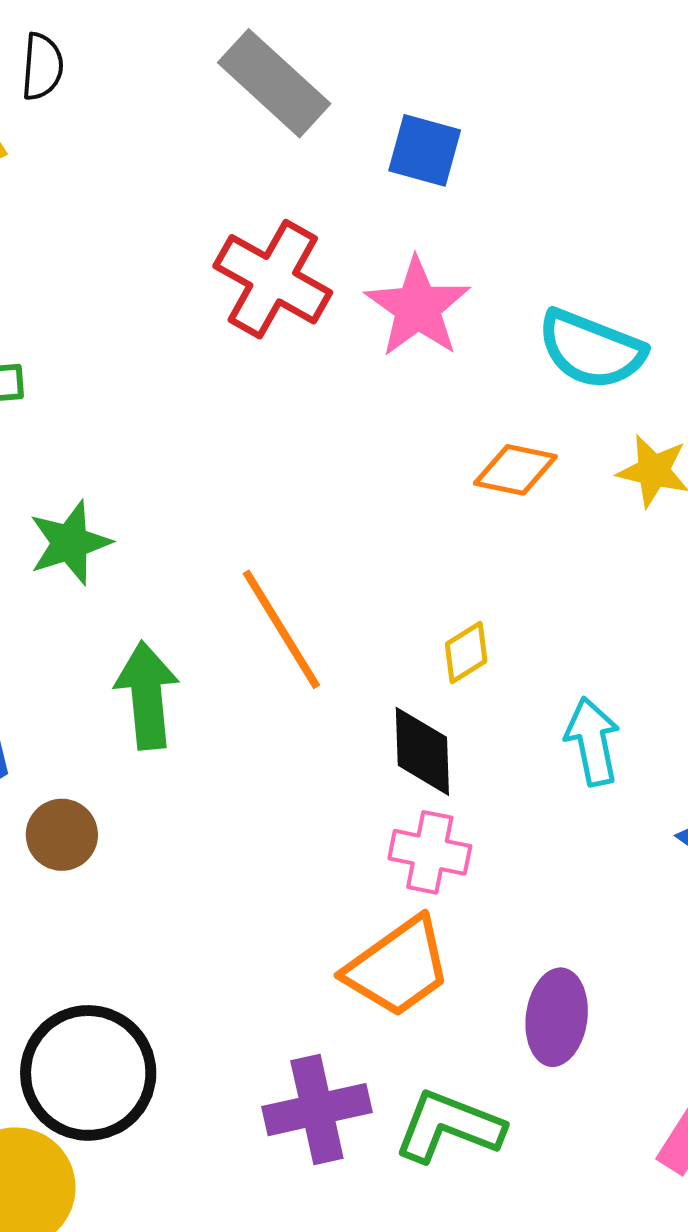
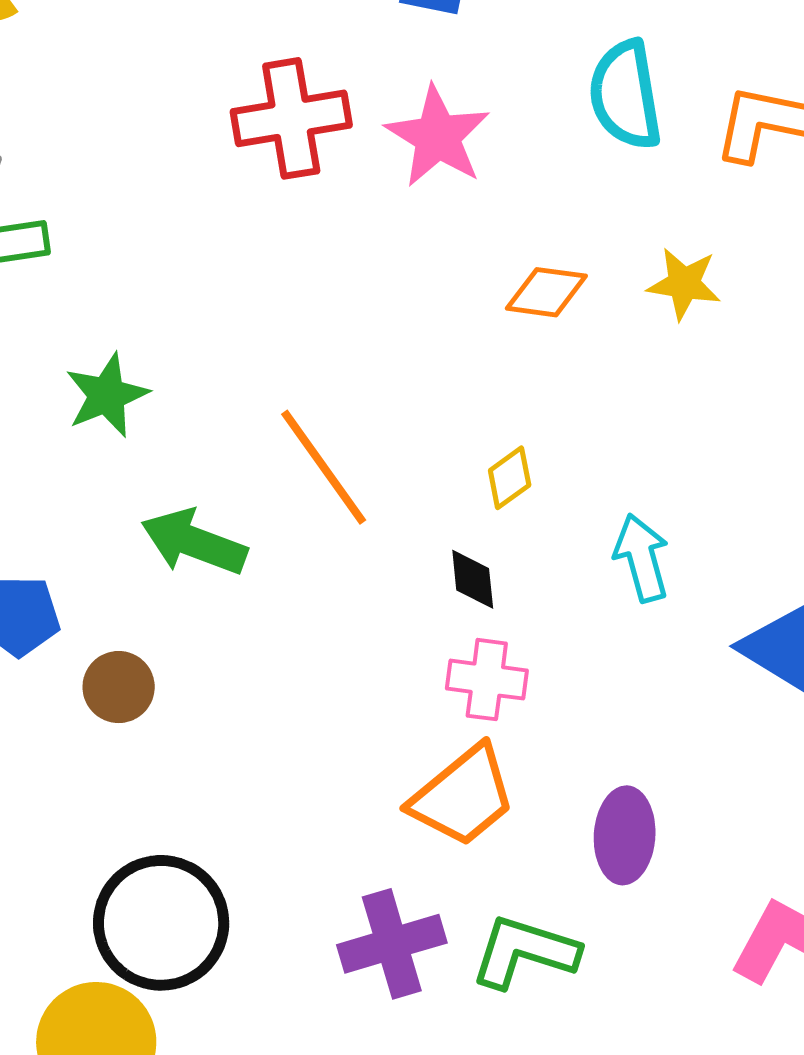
red cross: (273, 279) -> (291, 118), turned -35
cyan semicircle: (591, 349) -> (625, 95), moved, turned 63
green arrow: (147, 695) -> (194, 542), turned -60
black diamond: (422, 751) -> (473, 579), size x0.7

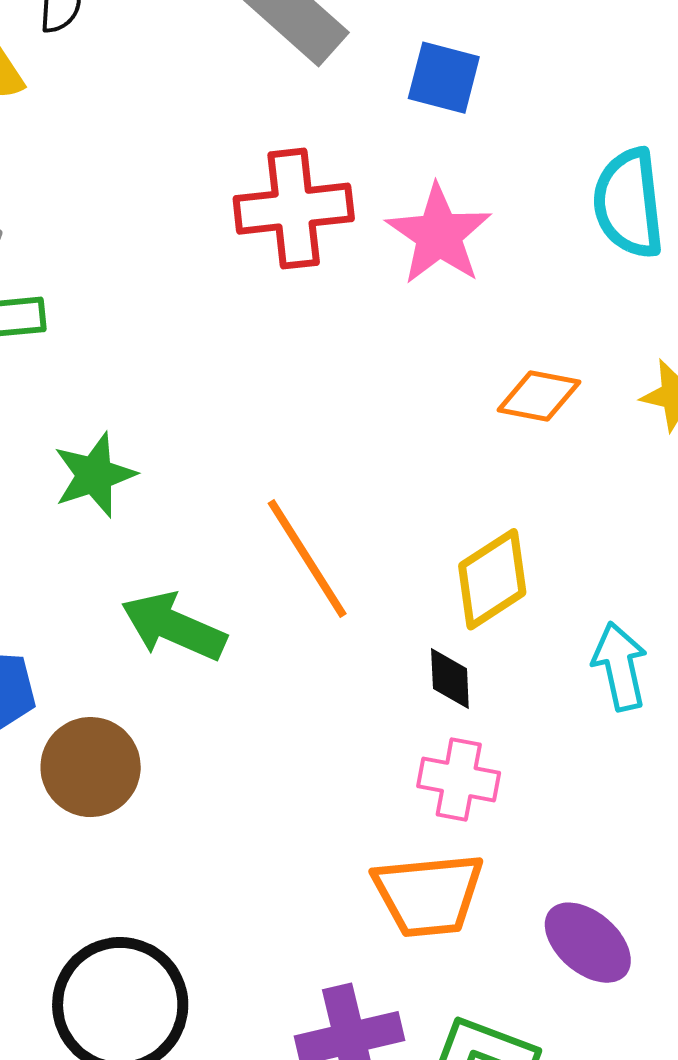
yellow diamond: (510, 478) -> (492, 579), size x1.6
brown circle: (119, 687) -> (91, 767), size x1.4
orange trapezoid: (463, 796) -> (428, 895), turned 31
purple ellipse: (625, 835) -> (588, 943), turned -56

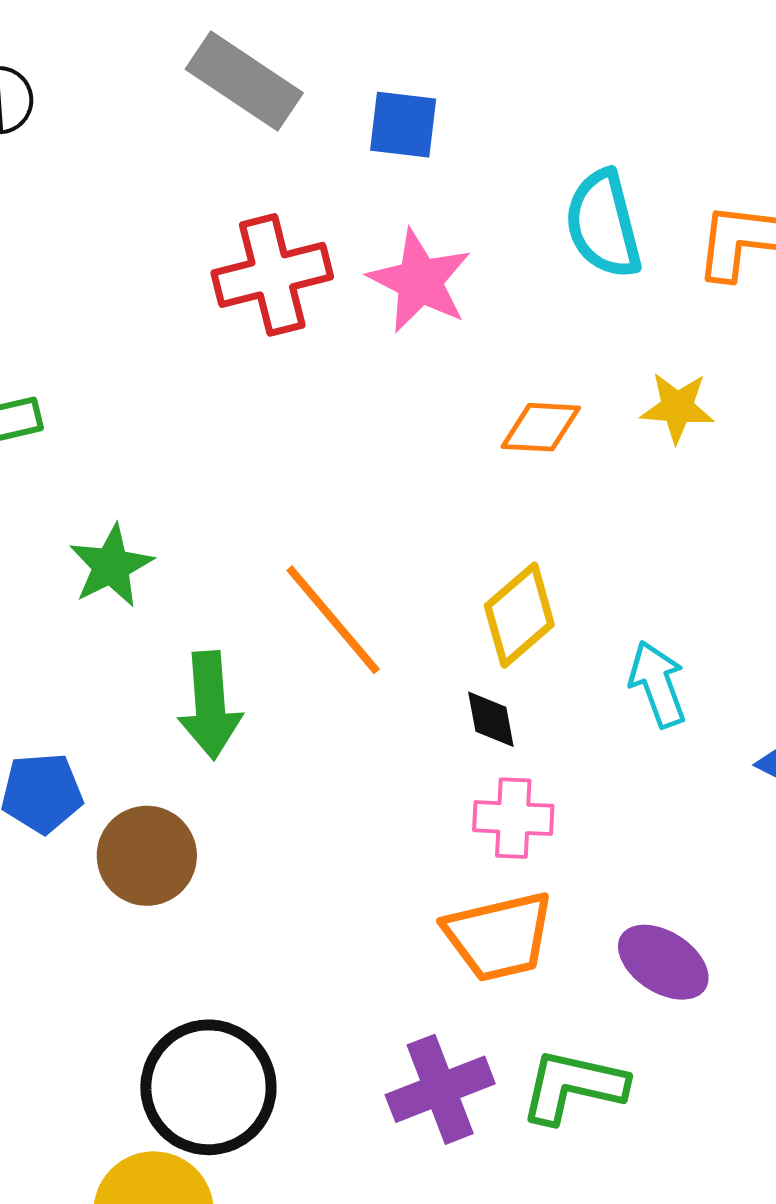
green arrow: (174, 626) -> (210, 705), turned -110

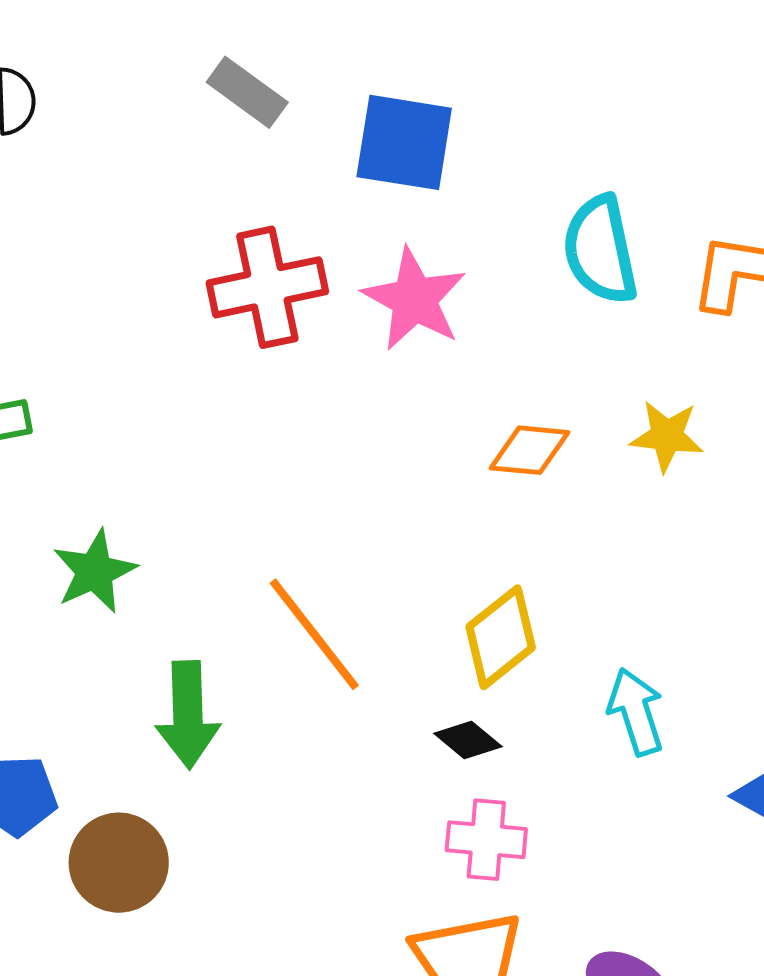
gray rectangle: (244, 81) -> (247, 92), size x0.7
blue square: (403, 125) -> (404, 142), size x1.4
black diamond: (491, 719) -> (468, 740), turned -42

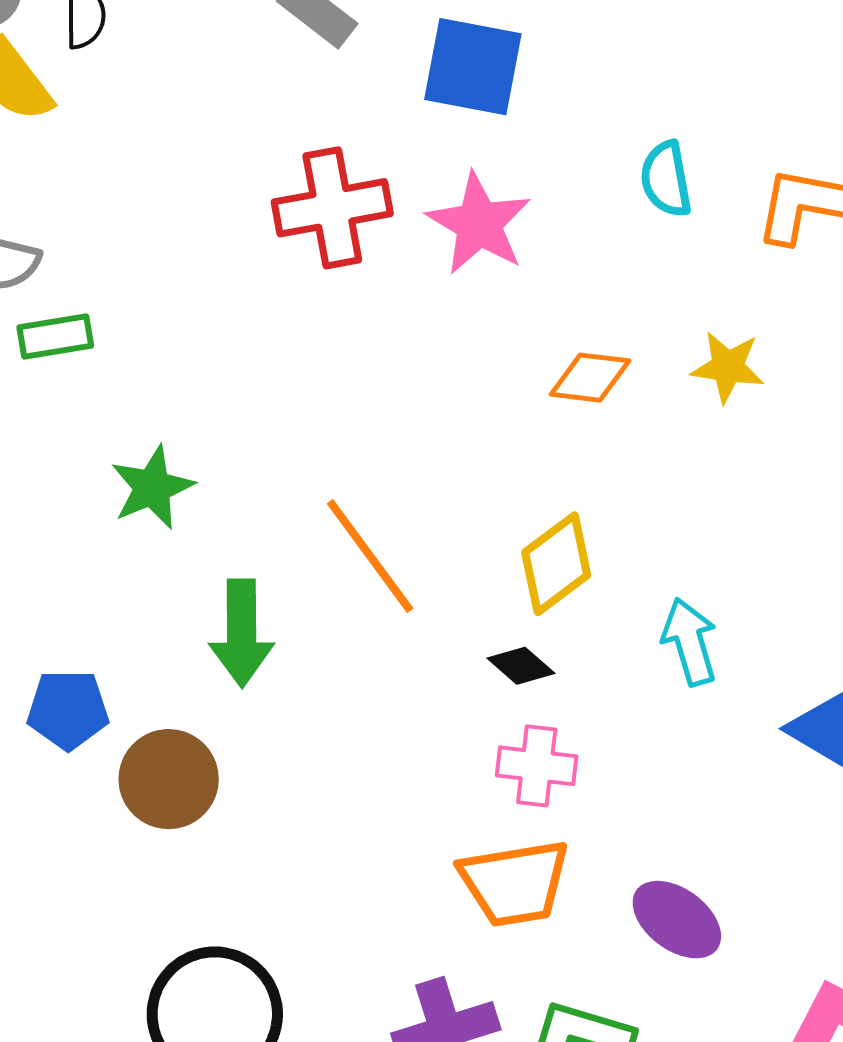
cyan semicircle: (600, 250) -> (666, 179), size x0.7

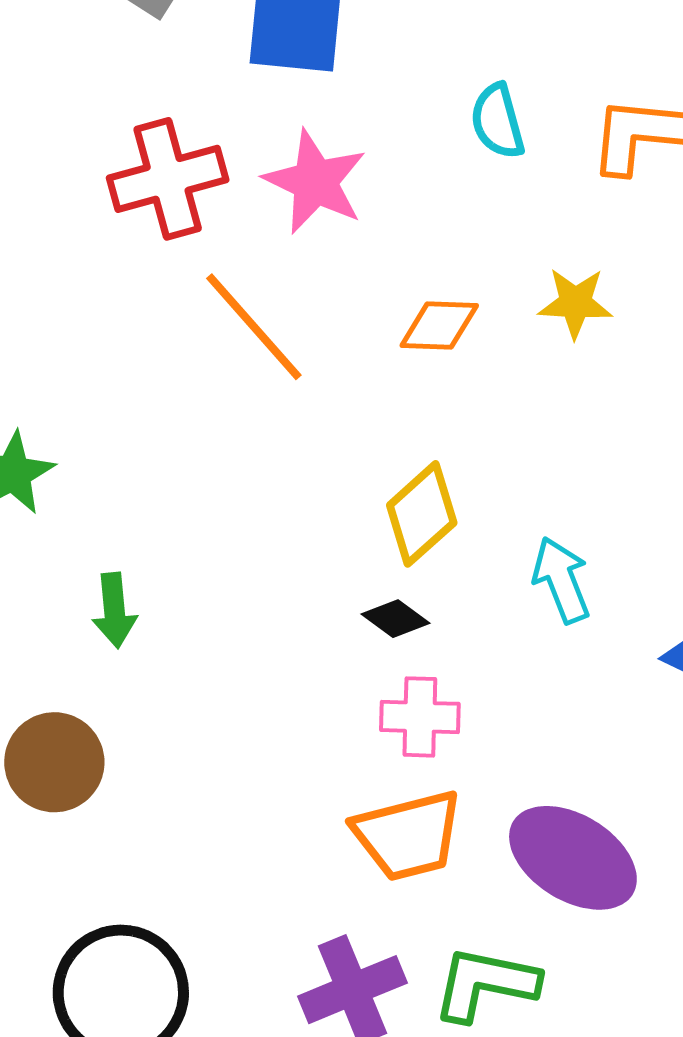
orange line: (370, 556) -> (254, 327), moved
green arrow: (242, 633) -> (114, 610), size x0.7
purple ellipse: (677, 920) -> (573, 858), size x1.4

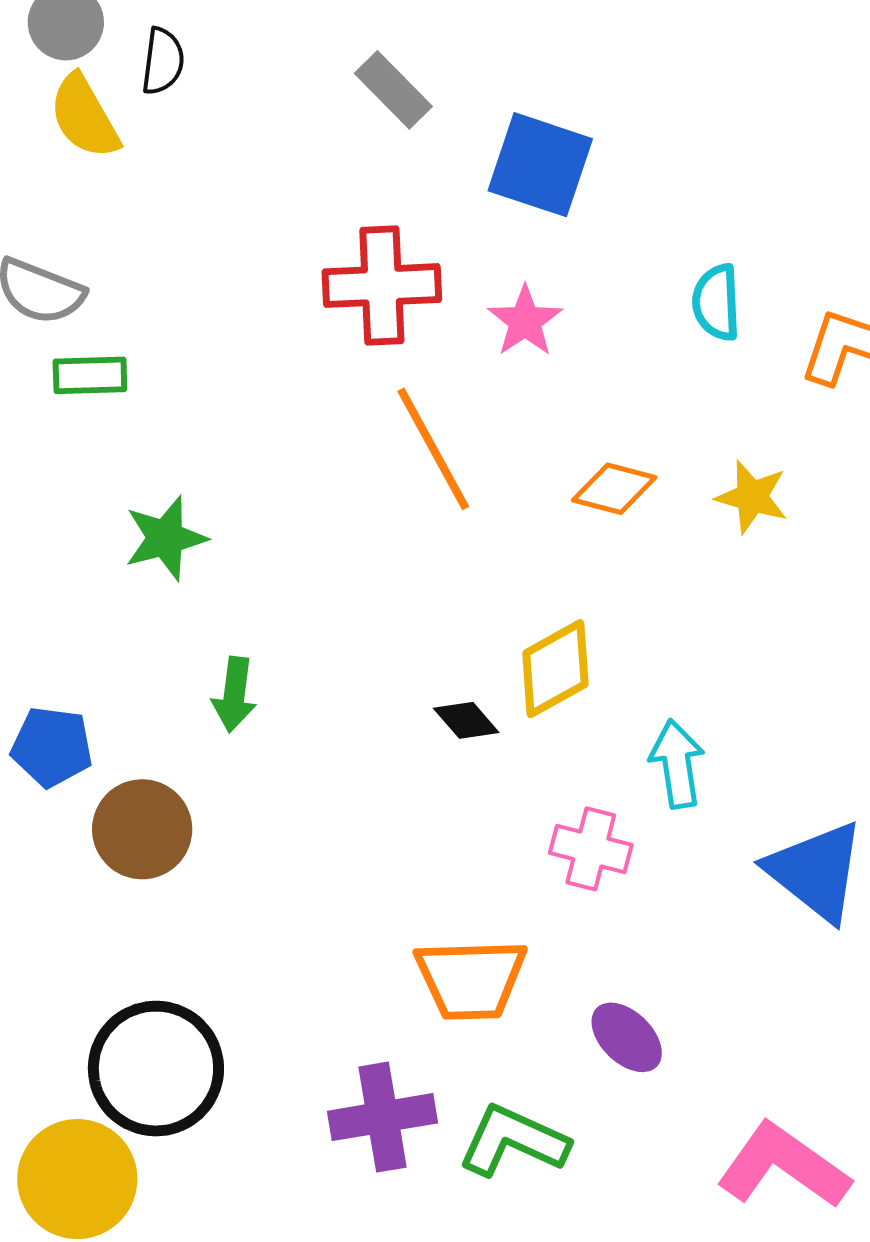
pink star: (315, 182) -> (525, 321), size x0.7
black diamond: (395, 619) -> (466, 720), moved
pink cross: (420, 717) -> (591, 849), moved
purple ellipse: (573, 858) -> (627, 1037), size x0.6

